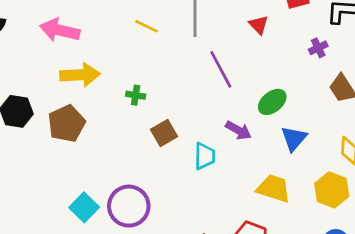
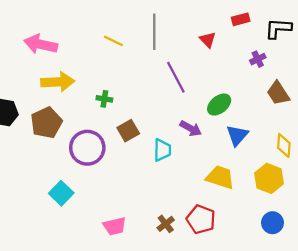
purple circle: (129, 206) -> (87, 148), moved

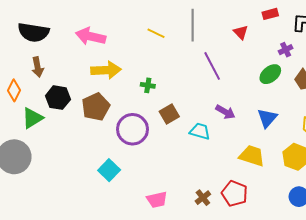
green ellipse: (219, 105) -> (270, 74), moved
cyan trapezoid: (162, 150) -> (200, 131), turned -75

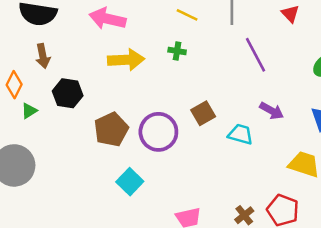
green cross: (148, 85) -> (177, 51), moved
brown pentagon: (96, 107) -> (111, 129), moved
green triangle: (32, 118) -> (29, 111), moved, size x0.6

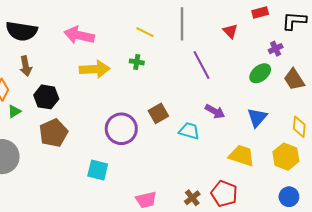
brown pentagon: (111, 129) -> (53, 133), moved
cyan square: (130, 182) -> (98, 170), turned -30

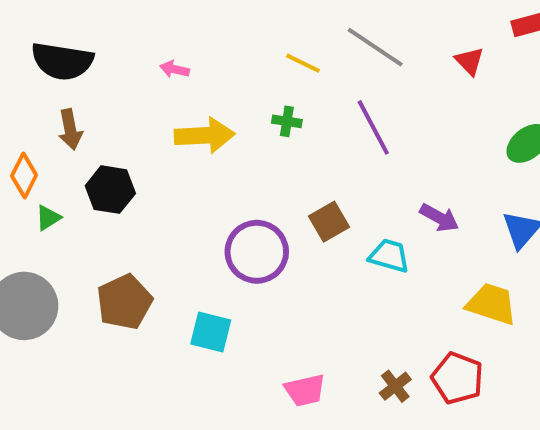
gray line: (182, 24) -> (375, 47), turned -56
pink arrow: (79, 35) -> (175, 69), size x0.5
purple line: (202, 65) -> (373, 127), moved
brown pentagon: (53, 133) -> (124, 302), moved

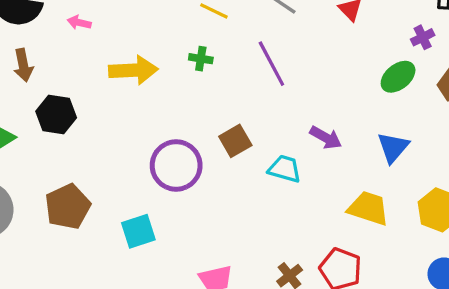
pink arrow: (175, 69) -> (79, 22), moved
cyan square: (211, 332) -> (138, 231), turned -32

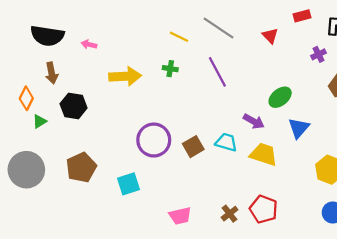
green ellipse: (398, 77) -> (280, 97), moved
brown square: (235, 141) -> (193, 147), moved
yellow trapezoid: (368, 208) -> (264, 154), moved

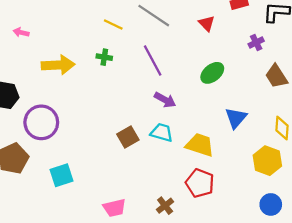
green ellipse: (280, 97) -> (212, 73), moved
purple arrow: (254, 121) -> (165, 100), moved
purple circle: (154, 140) -> (41, 122), moved
red pentagon: (264, 209) -> (200, 183), moved

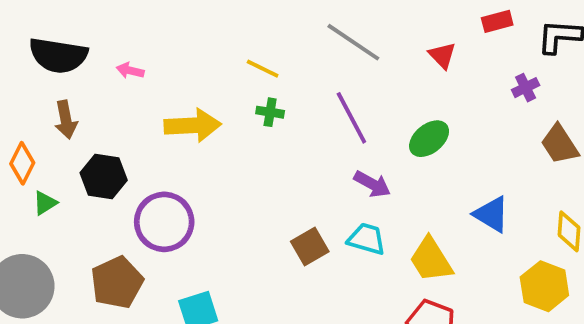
yellow line: (113, 25) -> (263, 69), moved
green ellipse: (212, 73) -> (429, 139), moved
blue triangle: (236, 118) -> (491, 214), turned -40
yellow trapezoid: (200, 145) -> (431, 260), turned -140

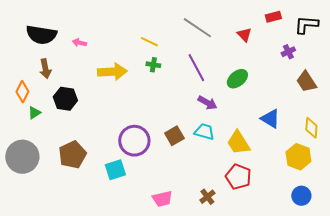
purple circle: (164, 222) -> (134, 141), moved

